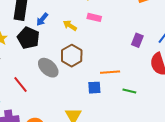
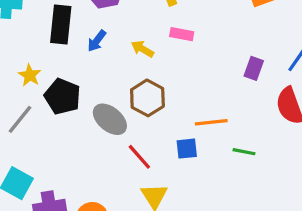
black pentagon: (28, 38) -> (62, 96), moved
red line: (21, 85) -> (139, 157), moved

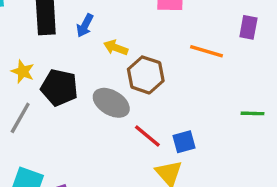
yellow arrow: (142, 49) -> (116, 48), moved
orange line: (211, 122) -> (206, 51), moved, turned 32
blue square: (187, 149) -> (184, 142), moved

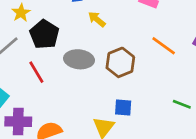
brown hexagon: (146, 75) -> (120, 62), moved
gray ellipse: (111, 103) -> (79, 59), turned -44
red line: (147, 136) -> (36, 72), moved

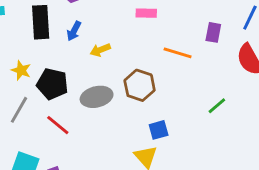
yellow arrow: (97, 19) -> (100, 50), turned -42
green line: (182, 104) -> (217, 106), turned -42

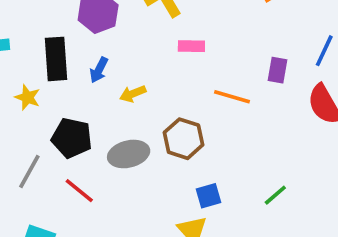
yellow star: (21, 70) -> (27, 97), moved
green line: (217, 106) -> (275, 195), moved

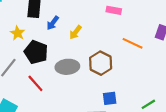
blue arrow: (99, 70) -> (53, 23), moved
yellow arrow: (133, 94) -> (75, 32), turned -40
yellow star: (27, 97) -> (18, 33), moved

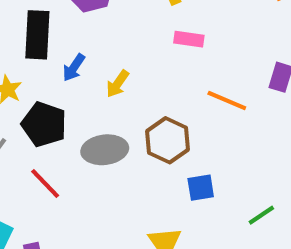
blue square: (110, 98) -> (201, 188), moved

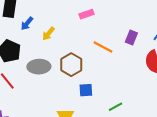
pink rectangle: (189, 39) -> (87, 14), turned -32

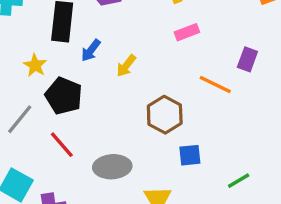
purple rectangle: (131, 38) -> (247, 59), moved
gray ellipse: (39, 67) -> (112, 167), moved

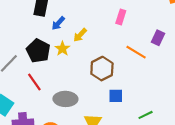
pink rectangle: (187, 32) -> (121, 17), turned -56
yellow star: (35, 65) -> (62, 49), moved

